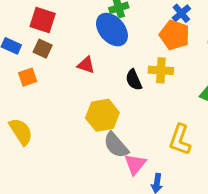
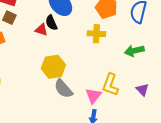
black semicircle: (134, 80) -> (51, 23), moved
pink triangle: (135, 164) -> (93, 96), moved

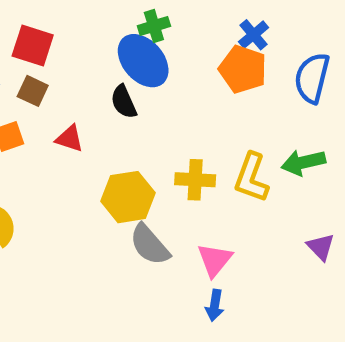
red triangle: (41, 30) -> (70, 139), moved
yellow cross: (96, 34) -> (195, 180), moved
yellow L-shape: (110, 85) -> (251, 178), moved

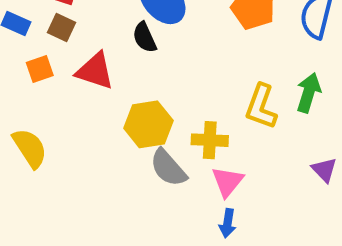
red triangle: (70, 139) -> (95, 71), size x1.5
green arrow: (303, 162) -> (309, 93), turned 120
yellow cross: (195, 180) -> (210, 140), moved

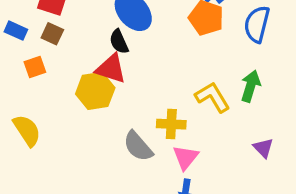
red triangle: (95, 71) -> (111, 69), moved
yellow L-shape: (261, 107) -> (212, 97), turned 129
yellow hexagon: (148, 124) -> (95, 91), moved

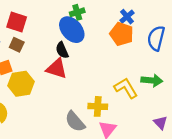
green arrow: (251, 86) -> (152, 80), turned 78
yellow hexagon: (95, 91) -> (21, 84), moved

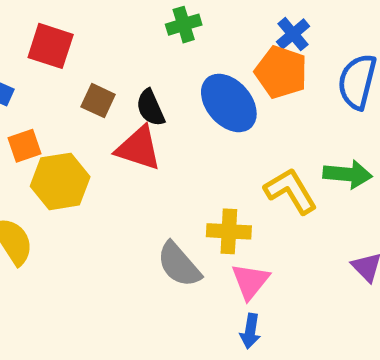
blue ellipse: (72, 30) -> (229, 103), moved
brown square: (17, 45) -> (98, 101), moved

